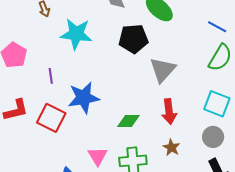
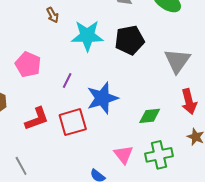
black pentagon: (133, 39) -> (129, 40), moved
purple line: (51, 76) -> (67, 80), turned 42
red square: (51, 118) -> (73, 122), turned -36

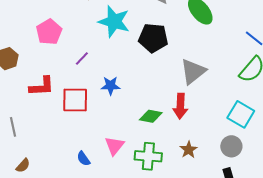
blue star: (102, 98) -> (110, 86), size x0.6
red arrow: (189, 101) -> (180, 106), moved

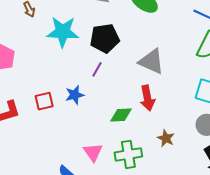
purple line: (82, 59) -> (97, 69), moved
gray triangle: (193, 72) -> (151, 61), turned -44
red square: (75, 100) -> (44, 101), moved, size x0.7

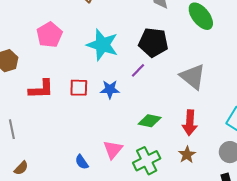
cyan star: (63, 32) -> (102, 45), moved
red arrow: (147, 98) -> (190, 123), moved
green cross: (128, 154) -> (147, 161), turned -32

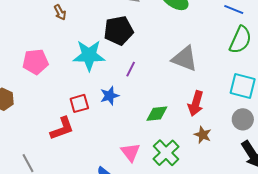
pink pentagon: (49, 35) -> (35, 62), turned -30
black pentagon: (153, 42) -> (119, 31), moved
red L-shape: (41, 89) -> (62, 128), moved
red arrow: (190, 123) -> (196, 103), turned 30

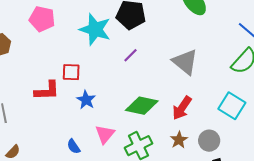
blue star: (110, 96) -> (86, 100), moved, turned 30
green diamond: (157, 114) -> (142, 106), size x1.4
gray circle: (243, 119) -> (209, 141), moved

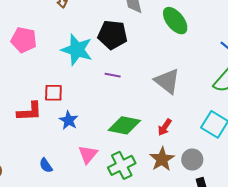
purple line: (131, 55) -> (113, 75), turned 56
red arrow: (182, 108) -> (165, 127), size x0.7
brown star: (179, 140) -> (162, 159), size x1.4
blue semicircle: (74, 146) -> (46, 165), moved

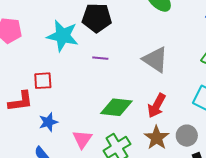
blue star: (69, 120) -> (48, 122), moved, turned 30
red arrow: (165, 127) -> (157, 106), size x1.4

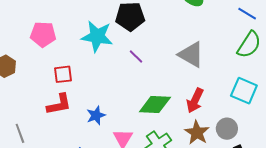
purple line: (100, 58) -> (136, 56), turned 42
red square: (43, 81) -> (63, 74), moved
blue star: (48, 122) -> (96, 115), moved

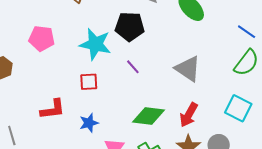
red square: (63, 74) -> (89, 82), moved

